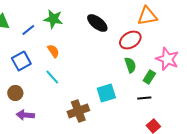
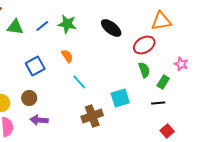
blue line: (28, 30) -> (42, 26), moved
pink star: (167, 59) -> (181, 64), size x0.6
cyan line: (52, 77) -> (79, 82), moved

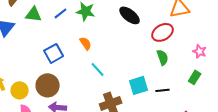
green rectangle: (163, 82) -> (195, 77), moved
brown circle: (29, 98) -> (48, 85), size x1.5
black line: (158, 103) -> (163, 90), moved

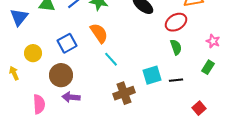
orange semicircle: (86, 43) -> (99, 33), size x1.5
yellow circle: (20, 90) -> (33, 53), moved

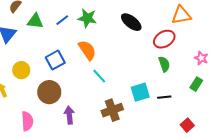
purple arrow: (71, 97) -> (69, 115), moved, turned 78

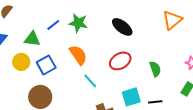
orange triangle: (181, 15) -> (172, 20), turned -30
green triangle: (35, 21) -> (32, 39), moved
red ellipse: (164, 39) -> (120, 61), moved
yellow circle: (21, 70) -> (21, 62), moved

